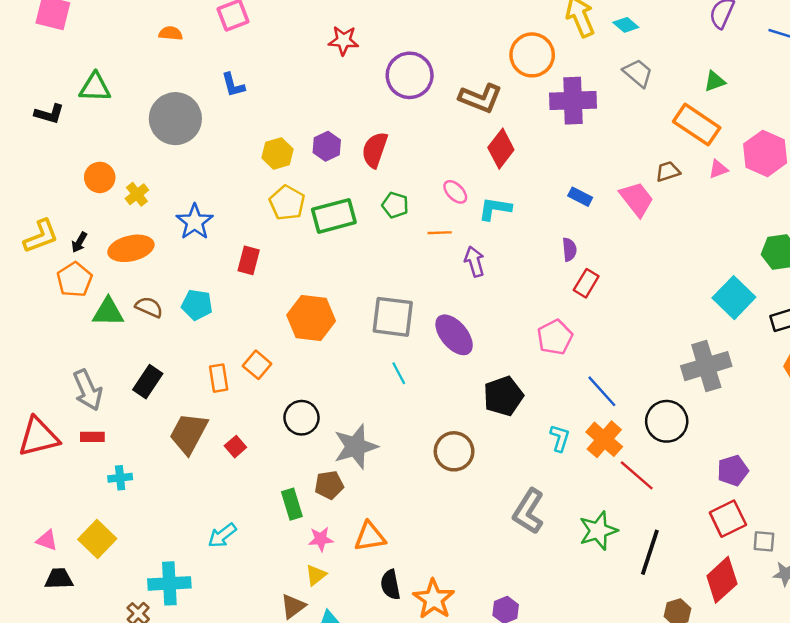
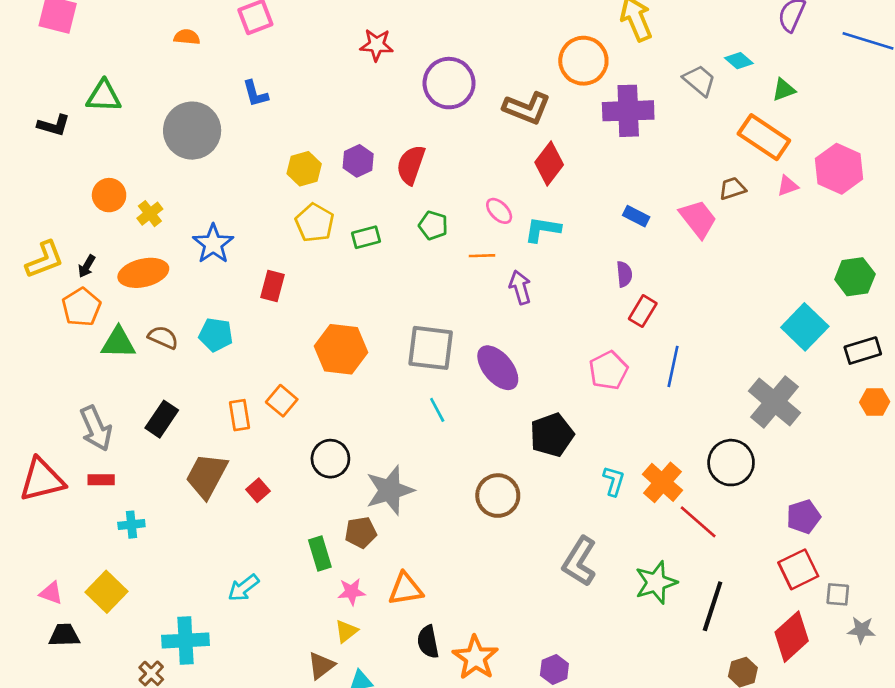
cyan diamond: (626, 25) -> (739, 61), moved
green rectangle: (334, 216) -> (366, 237), size x0.6
gray cross: (706, 366) -> (775, 402), turned -33
blue line: (602, 391) -> (673, 366), moved, turned 54

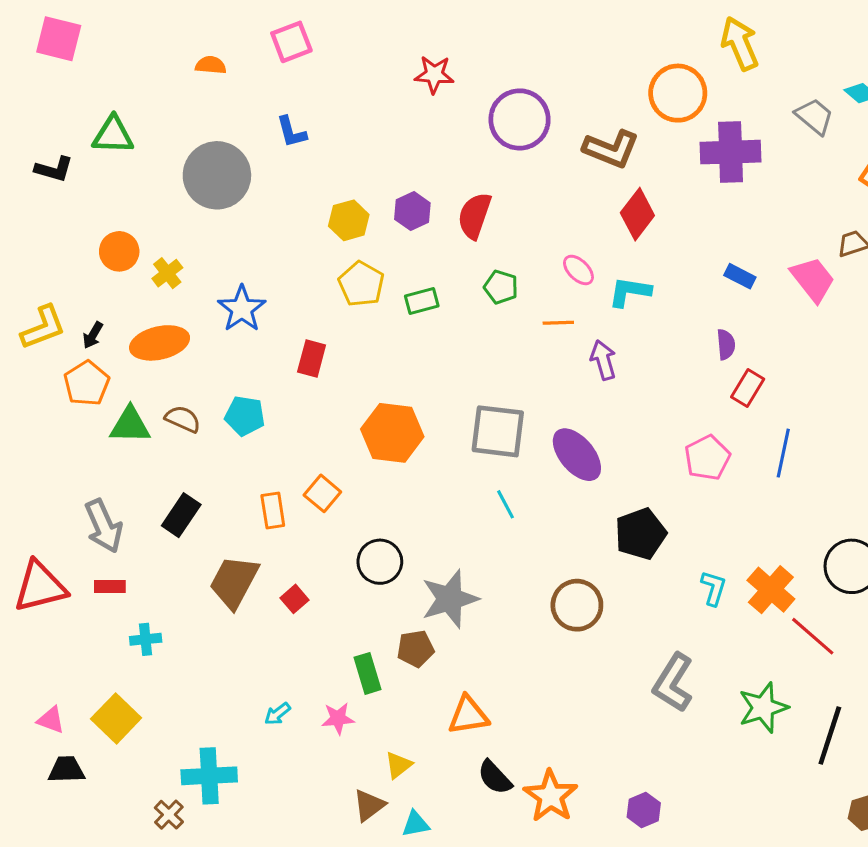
cyan arrow: (243, 588) -> (277, 714), size x0.7
pink star: (352, 592) -> (338, 718), moved
black semicircle: (428, 642) -> (495, 777), turned -32

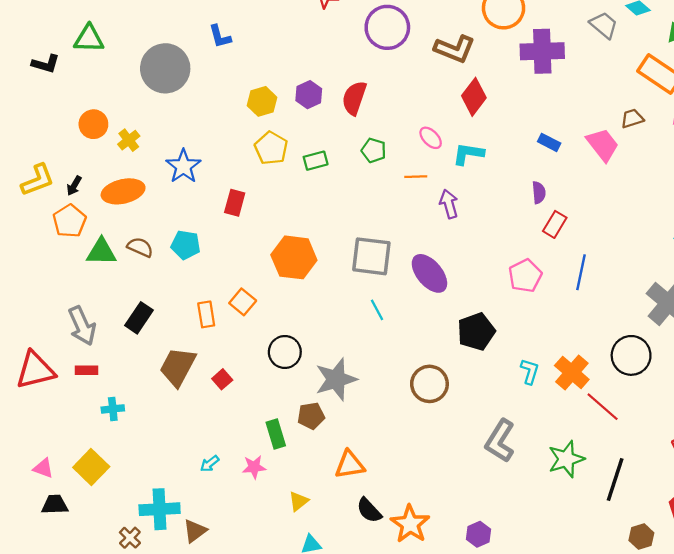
brown triangle: (369, 805) -> (195, 531), moved

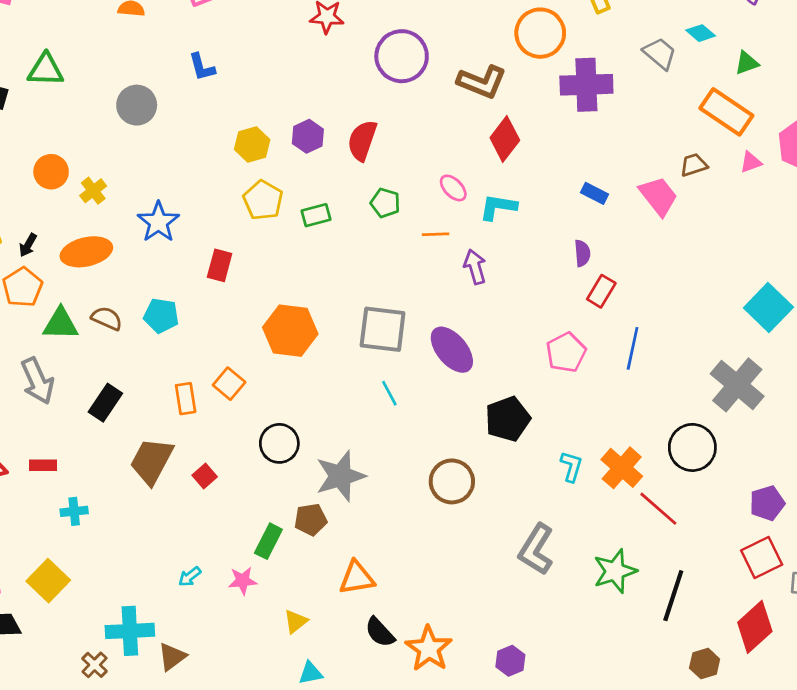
gray circle: (165, 68) -> (137, 105), size x0.7
gray arrow: (82, 326) -> (37, 381), moved
green rectangle: (276, 434) -> (268, 541), turned 44

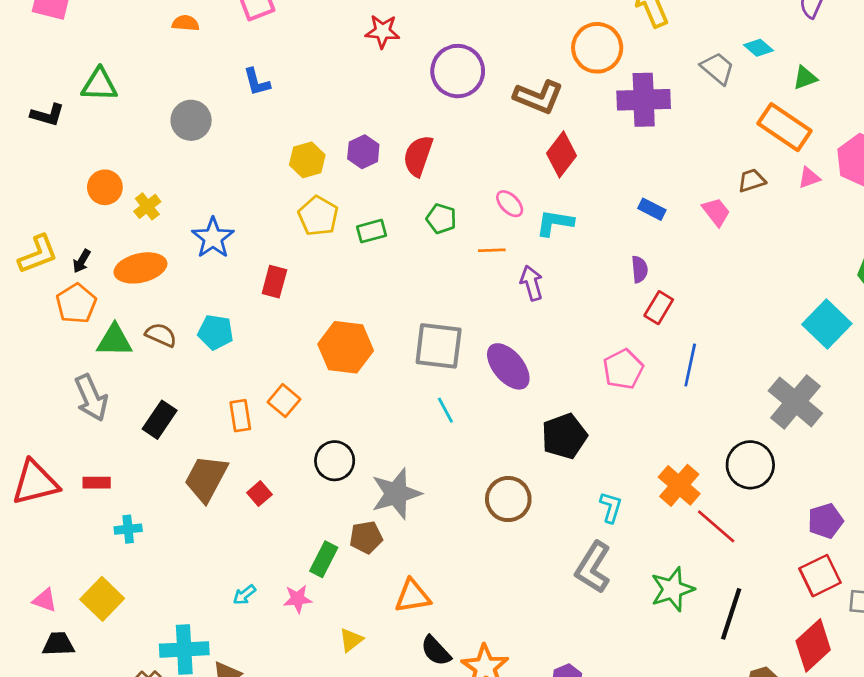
pink trapezoid: (658, 196) -> (716, 212), size x0.7
cyan L-shape: (571, 467) -> (611, 507), moved

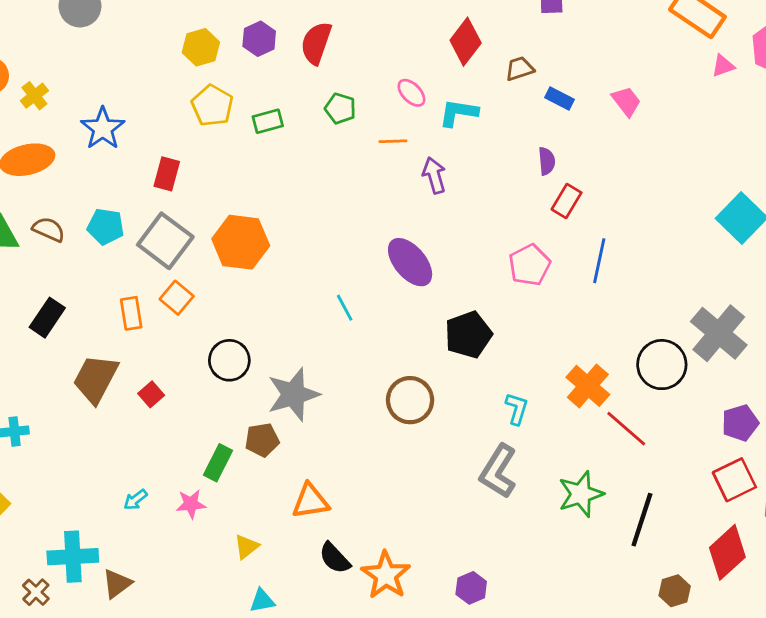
brown trapezoid: (752, 180) -> (520, 69), moved
gray square: (439, 346) -> (165, 241), moved, turned 30
gray cross: (795, 402) -> (719, 333), moved

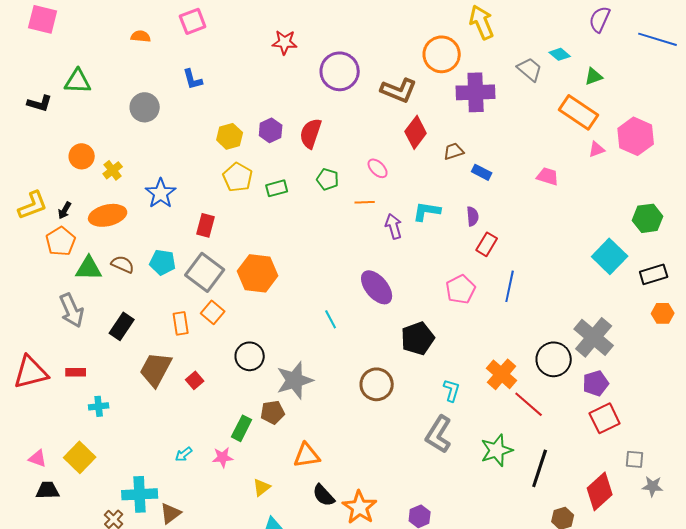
pink trapezoid: (626, 101) -> (548, 176), moved, turned -35
cyan L-shape: (458, 113) -> (427, 211), moved
purple pentagon: (740, 423) -> (596, 383), moved
red square: (734, 480) -> (605, 418), moved

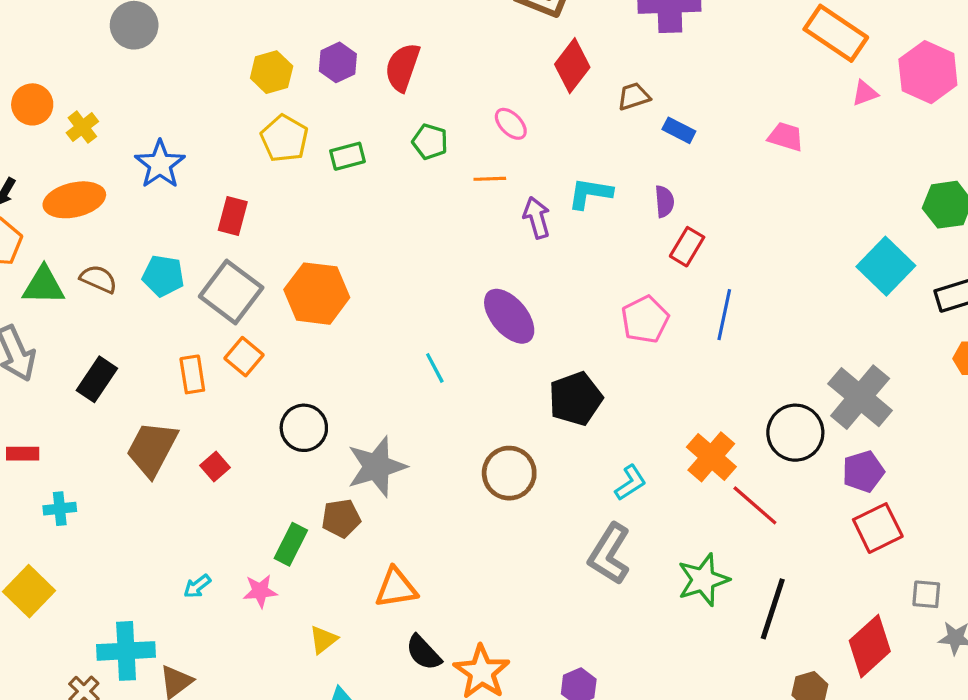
cyan L-shape: (452, 390) -> (630, 483), turned 40

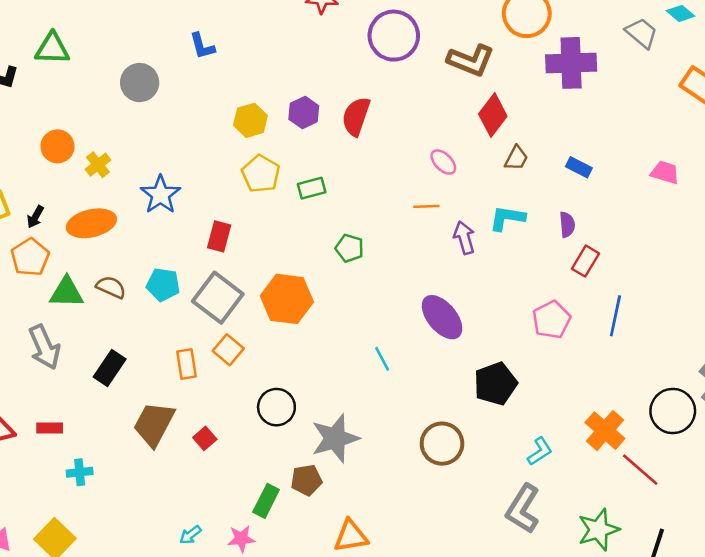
brown trapezoid: (634, 96) -> (516, 158), moved, turned 136
green pentagon: (430, 142) -> (349, 248), moved

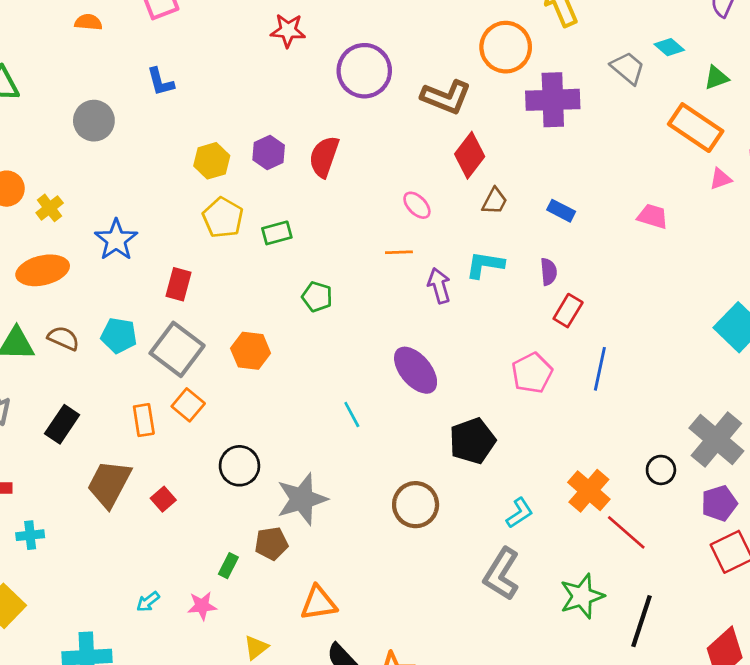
orange hexagon: (287, 299) -> (251, 351), size x0.7
black circle: (673, 411) -> (661, 470), size x0.6
green rectangle: (266, 501) -> (228, 566), size x0.7

